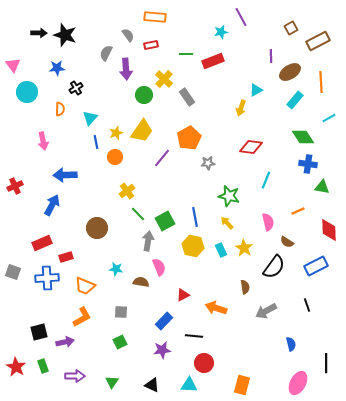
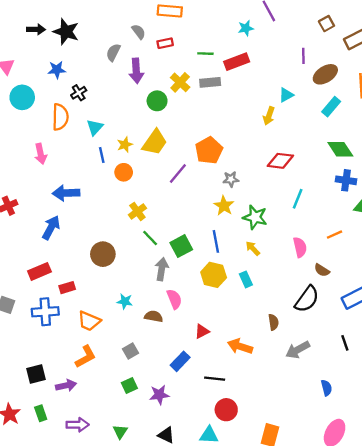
gray rectangle: (187, 97) -> (210, 82), moved, turned -60
orange semicircle: (60, 109) -> (60, 117), size x1.6
yellow star: (244, 248) -> (224, 206), moved
gray square: (121, 312) -> (131, 351), turned -32
purple star: (162, 350) -> (159, 395), moved

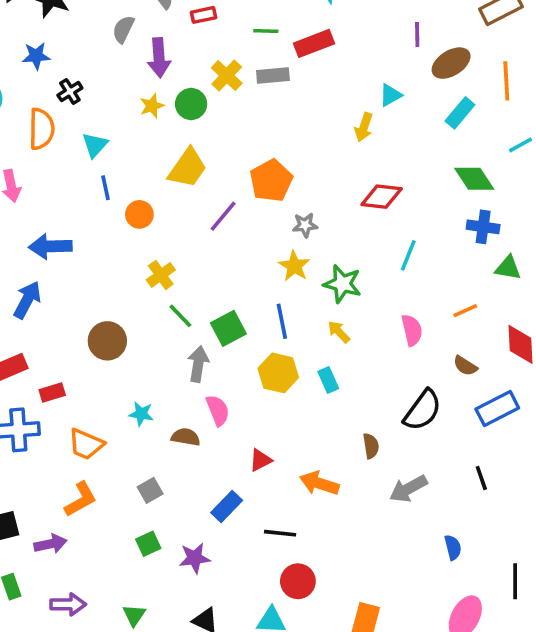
yellow star: (125, 145) -> (152, 106), moved
brown semicircle: (322, 270) -> (465, 366), moved

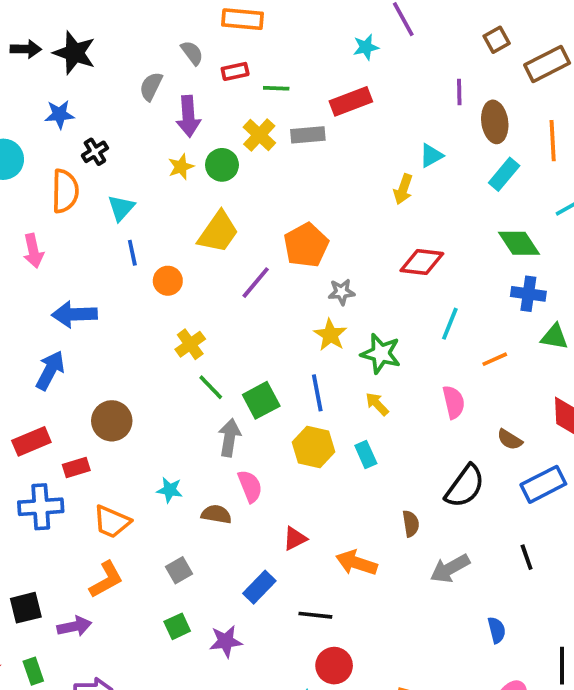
green line: (266, 31) -> (276, 88), moved
brown ellipse: (451, 63) -> (495, 122), turned -66
orange line: (465, 311) -> (495, 359), moved
brown circle: (107, 341) -> (112, 421), moved

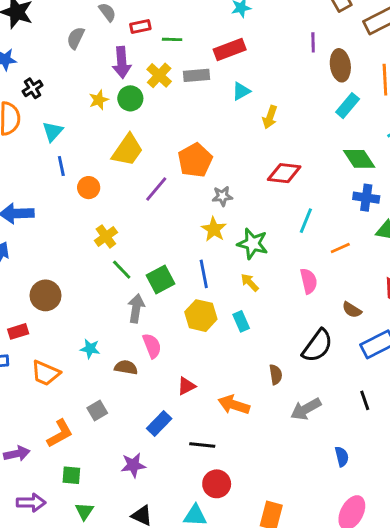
purple arrow: (188, 116) -> (122, 62), moved
cyan triangle: (431, 156) -> (241, 91), moved
orange L-shape: (106, 580) -> (60, 434), moved
green square: (177, 626) -> (71, 475), moved, turned 30

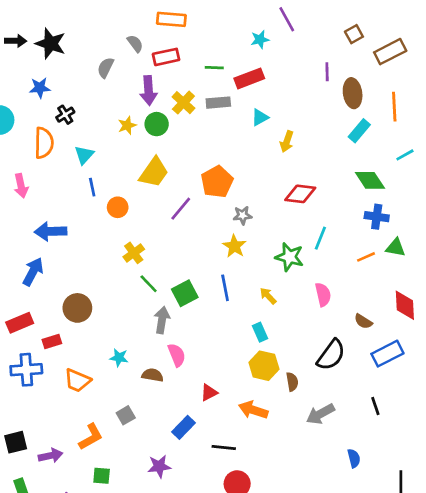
red rectangle: (140, 26) -> (166, 57), size x1.4
green line: (172, 39) -> (214, 68), moved
green star: (253, 244) -> (289, 257), moved
orange line: (340, 248) -> (366, 257), moved
yellow hexagon: (201, 316) -> (264, 366), moved

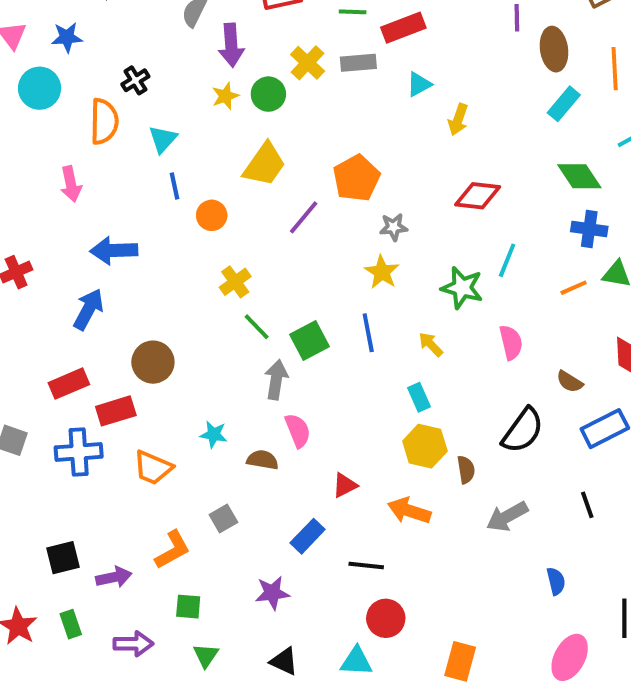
blue star: (40, 88) -> (67, 37), moved
purple arrow: (149, 90) -> (231, 45), moved
red rectangle: (52, 342) -> (116, 411), size x1.4

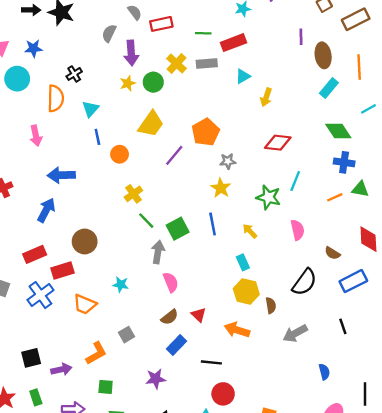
blue cross: (79, 452) -> (40, 295), turned -32
brown semicircle: (263, 460) -> (170, 317), moved, turned 132
red triangle: (345, 485) -> (199, 315), turned -49

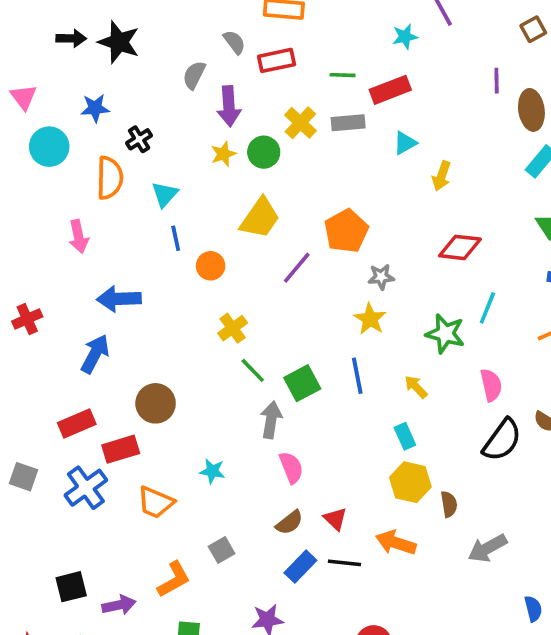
blue star: (33, 48) -> (95, 108), moved
black semicircle: (304, 282) -> (502, 440), moved
black line: (211, 362) -> (344, 563), moved

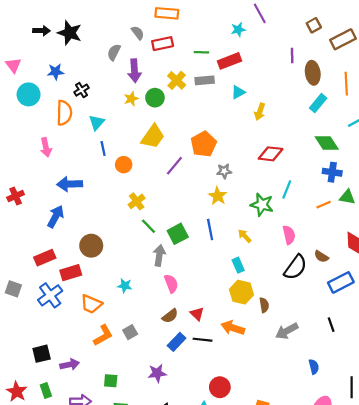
orange L-shape: (174, 579) -> (103, 335), moved

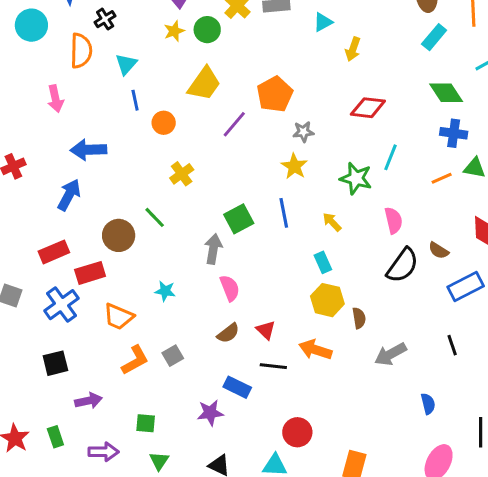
green line: (148, 226) -> (155, 217), moved
blue rectangle: (177, 342) -> (237, 387), moved, turned 72
black square: (42, 354) -> (55, 363), moved

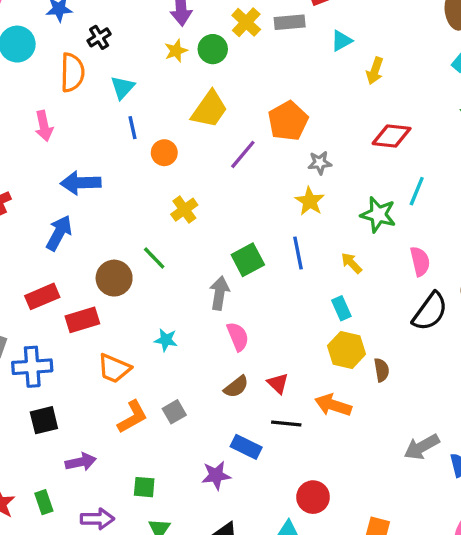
blue cross: (61, 305) -> (32, 367), moved, turned 32
gray arrow: (390, 354) -> (422, 447), moved

